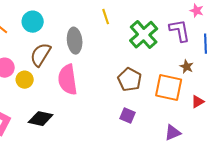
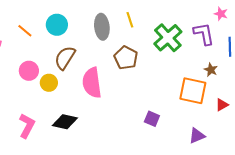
gray ellipse: (75, 41) -> (102, 27), moved
brown pentagon: (130, 80) -> (126, 58), moved

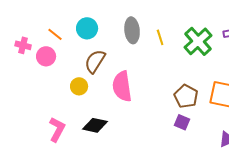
yellow line: (130, 20) -> (160, 37), moved
brown pentagon: (126, 58) -> (186, 96), moved
pink circle: (29, 71) -> (46, 56), moved

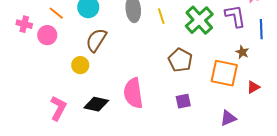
pink semicircle: (122, 86) -> (133, 93), moved
brown pentagon: (186, 96) -> (180, 60), moved
purple square: (182, 122) -> (183, 101), turned -35

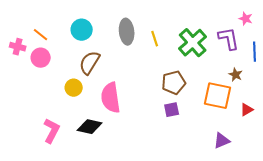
orange line: (56, 13) -> (41, 35), moved
brown pentagon: (180, 60) -> (174, 83), turned 30
pink semicircle: (133, 93) -> (111, 98), moved
purple square: (183, 101) -> (172, 110), moved

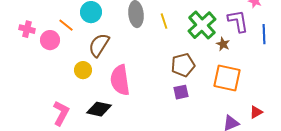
orange line: (41, 35) -> (66, 25), moved
brown star: (236, 75) -> (223, 44), moved
red triangle: (247, 110) -> (256, 112), moved

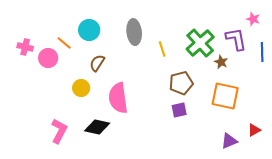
yellow line: (164, 21) -> (162, 49), moved
brown semicircle: (99, 45) -> (97, 63), size x0.7

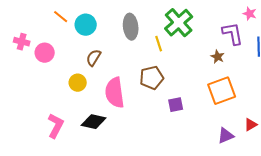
orange line: (64, 43) -> (61, 17), moved
green cross: (200, 43) -> (179, 23), moved
brown pentagon: (181, 83) -> (152, 78), moved
orange square: (225, 96) -> (222, 91), turned -32

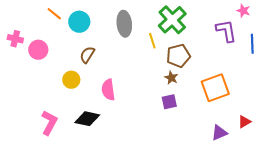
brown star: (218, 57) -> (171, 78), moved
brown pentagon: (152, 78) -> (178, 56), moved
pink semicircle: (115, 93) -> (108, 90), size x0.7

